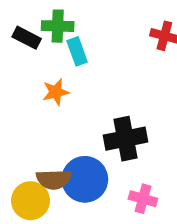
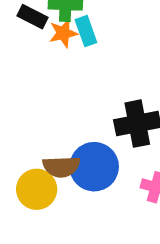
orange star: (56, 92) -> (63, 33), moved

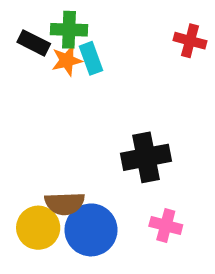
blue circle: (94, 167) -> (91, 230), moved

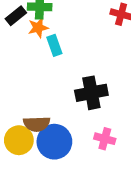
black rectangle: (34, 43) -> (16, 16), turned -66
cyan rectangle: (91, 58) -> (54, 45), moved

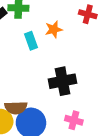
orange star: (38, 28) -> (54, 29), moved

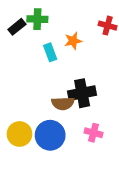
brown semicircle: (16, 108) -> (63, 103), moved

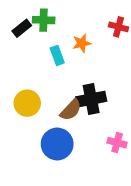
brown semicircle: (63, 103) -> (71, 110), turned -45
pink cross: (94, 133) -> (117, 143), moved
yellow circle: (19, 134) -> (27, 103), moved

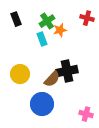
green cross: (44, 20) -> (47, 21), moved, turned -35
black rectangle: (22, 28) -> (16, 19), turned -72
pink cross: (117, 143) -> (86, 114), moved

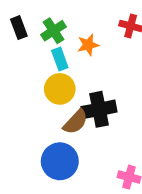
green cross: (47, 21) -> (53, 31), moved
yellow circle: (20, 74) -> (60, 89), moved

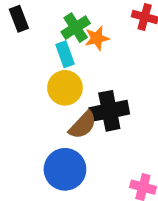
green cross: (53, 31) -> (76, 28), moved

